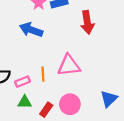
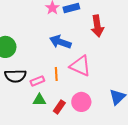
blue arrow: (31, 30) -> (60, 42), moved
pink triangle: (69, 65) -> (80, 66), turned 30

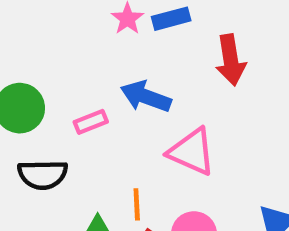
orange line: (56, 74) -> (137, 204), moved
pink rectangle: (37, 81) -> (91, 122), moved

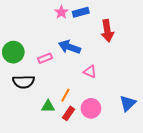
pink triangle: (192, 152) -> (90, 72), size x0.6
orange line: (137, 204) -> (65, 95), turned 32

